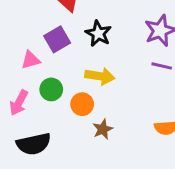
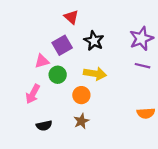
green circle: (51, 89) -> (58, 75), moved
brown star: (103, 129) -> (81, 121), moved
black semicircle: (34, 144) -> (44, 126), size x0.6

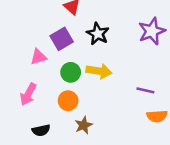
purple line: (142, 66) -> (145, 90), moved
green circle: (58, 75) -> (71, 72), moved
orange circle: (81, 95) -> (68, 101), moved

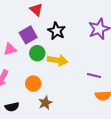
green circle: (71, 72) -> (37, 53), moved

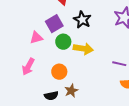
black semicircle: (12, 107) -> (51, 96), moved

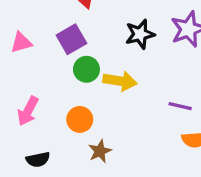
black star: (82, 20) -> (140, 34), moved, turned 30
pink triangle: (36, 38) -> (21, 43), moved
black semicircle: (51, 96) -> (38, 160), moved

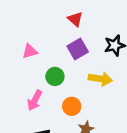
purple square: (71, 39) -> (78, 49), moved
green circle: (86, 69) -> (55, 76), moved

